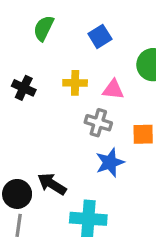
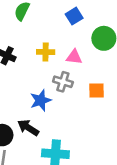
blue square: (100, 36) -> (74, 16), moved
blue star: (110, 162) -> (41, 100), moved

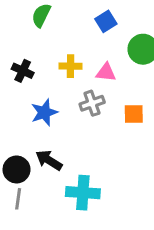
gray cross: (63, 82) -> (92, 103), turned -36
blue star: (41, 100) -> (44, 112), moved

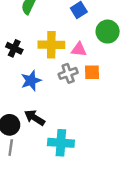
yellow cross: (70, 66) -> (51, 45), size x1.5
orange square: (134, 114) -> (92, 72), moved

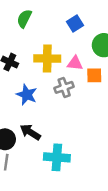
orange square: (92, 72) -> (94, 75), moved
blue star: (31, 81) -> (27, 95), turned -30

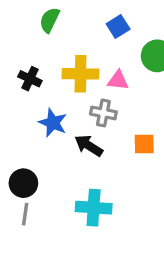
orange square: (94, 75) -> (144, 144), moved
gray cross: (64, 87) -> (103, 113), turned 30
black arrow: (30, 132) -> (89, 146), moved

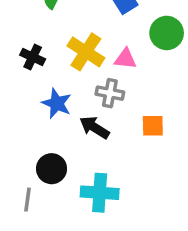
yellow cross: (81, 74) -> (86, 52), turned 32
black circle: (23, 183) -> (52, 169), moved

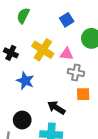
gray cross: (110, 93) -> (76, 72), moved
black arrow: (94, 127) -> (56, 108), moved

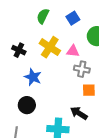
green semicircle: (23, 16) -> (43, 16), moved
black arrow: (56, 108) -> (79, 113), moved
black circle: (22, 120) -> (27, 105), moved

